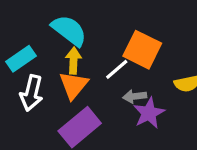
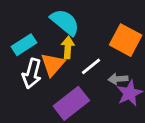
white line: (117, 69) -> (91, 66), moved
orange triangle: (74, 85) -> (53, 64), moved

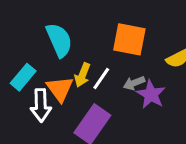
cyan semicircle: (65, 22) -> (59, 40), turned 44
yellow arrow: (68, 47) -> (82, 75), moved, turned -145

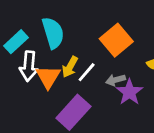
orange square: (129, 39) -> (116, 40), turned 32
cyan rectangle: (23, 77) -> (16, 42), moved
white arrow: (41, 105) -> (29, 66), moved

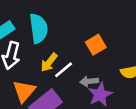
orange square: (116, 40) -> (96, 45), size x0.7
orange triangle: (48, 77) -> (24, 91), moved

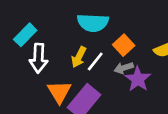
cyan semicircle: (38, 28) -> (93, 23), moved, turned 112
orange square: (96, 45) -> (124, 45), moved

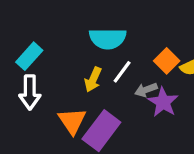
orange square: (124, 45) -> (167, 61), moved
white arrow: (39, 58) -> (30, 92), moved
white line: (95, 62) -> (122, 72), moved

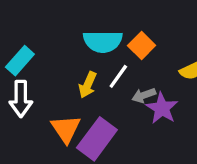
orange square: (167, 61) -> (142, 46), moved

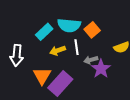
cyan rectangle: (20, 61) -> (44, 32), moved
white line: (118, 76) -> (77, 47), turned -49
yellow arrow: (88, 85) -> (58, 51), turned 42

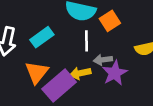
cyan rectangle: (44, 32) -> (42, 37), moved
yellow arrow: (58, 51) -> (80, 73), moved

